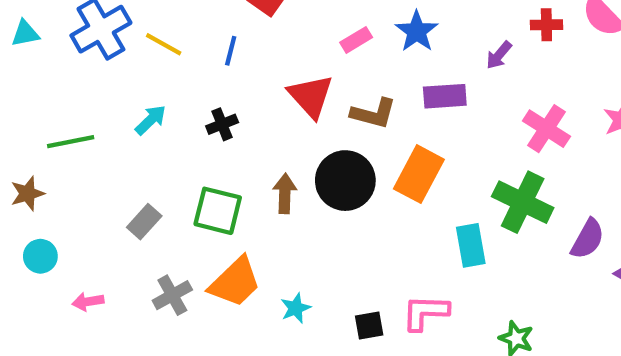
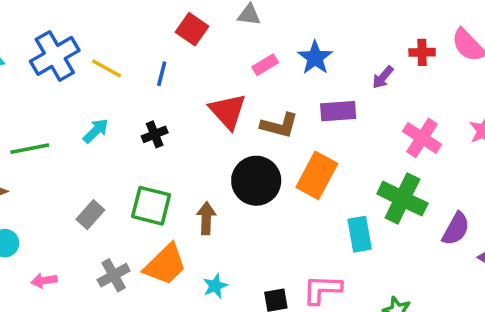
brown arrow: (285, 194) -> (206, 218), moved

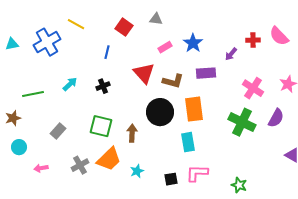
yellow line: (106, 68) -> (76, 24), moved
orange rectangle: (317, 175) -> (194, 109), turned -35
gray rectangle: (90, 215) -> (58, 131), moved
purple semicircle: (456, 229) -> (276, 118), moved
cyan rectangle: (360, 234) -> (188, 142), moved

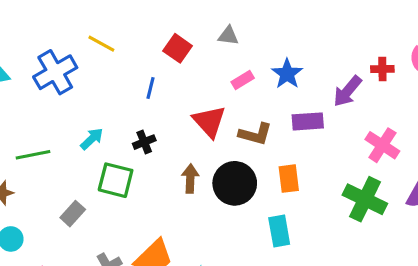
purple arrow: (231, 54) -> (347, 91), size x1.5
orange rectangle: (194, 109) -> (289, 179), size x0.7
green square: (101, 126) -> (116, 180), moved
brown arrow: (132, 133) -> (190, 179), moved

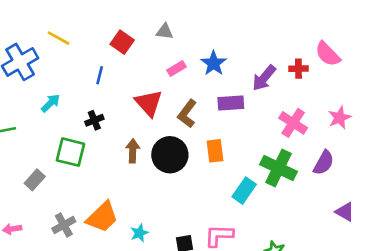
red cross: (382, 69) -> (298, 69), moved
brown L-shape: (255, 134) -> (187, 114), turned 112
cyan arrow: (92, 139) -> (51, 103), moved
cyan rectangle: (279, 231) -> (244, 191), moved, turned 45

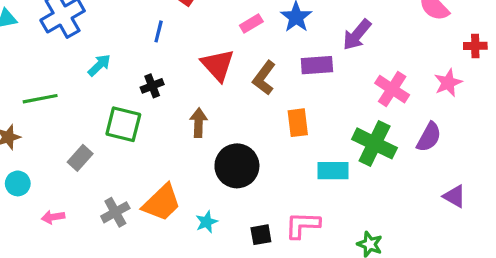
red cross: (298, 69) -> (475, 46), moved
black circle: (170, 155) -> (237, 166), moved
cyan rectangle: (244, 191) -> (333, 171), turned 55

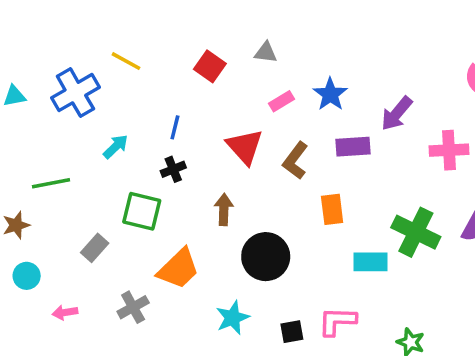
blue line: (159, 31) -> (175, 127), moved
pink cross: (392, 89) -> (449, 150), moved, turned -36
orange trapezoid: (162, 203) -> (178, 269), moved
cyan star: (207, 222) -> (233, 318), size x1.4

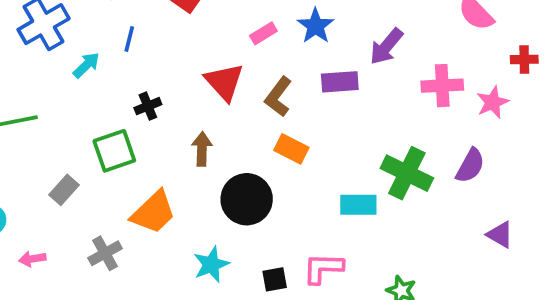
blue line: (175, 127) -> (129, 39), moved
cyan arrow: (116, 147) -> (86, 65), moved
orange rectangle: (332, 209) -> (291, 149), moved, turned -56
green square: (142, 211) -> (114, 151), turned -33

